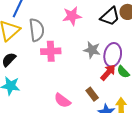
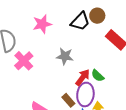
pink cross: (51, 51) -> (24, 61), turned -36
purple ellipse: (113, 55) -> (85, 94), moved

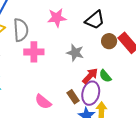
brown circle: (97, 16) -> (109, 41), moved
pink cross: (24, 61) -> (34, 52), turned 36

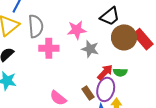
pink star: (57, 18) -> (77, 30), moved
brown circle: (109, 41) -> (124, 37), size x1.6
green semicircle: (105, 76) -> (120, 72), turned -48

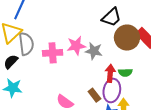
gray semicircle: (36, 26) -> (26, 44), moved
pink star: (77, 30) -> (76, 46), moved
red arrow: (105, 72) -> (110, 73), turned -36

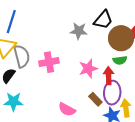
pink star: (76, 46) -> (88, 69), moved
gray star: (94, 51) -> (79, 31), moved
green semicircle: (125, 72) -> (120, 60), moved

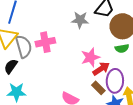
pink cross: (49, 62) -> (45, 42), moved
red arrow: (109, 76) -> (101, 69), moved, turned 60

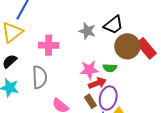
gray semicircle: (24, 47) -> (40, 77), moved
green semicircle: (122, 48) -> (110, 68), moved

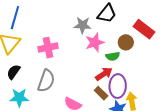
brown circle: (127, 46) -> (126, 42), moved, size x0.6
pink star: (89, 70) -> (95, 42), moved
gray semicircle: (40, 77) -> (46, 81), turned 35

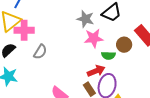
pink cross: (48, 48) -> (24, 30), moved
gray semicircle: (46, 81) -> (40, 52), moved, size x0.7

